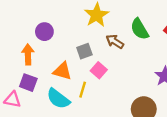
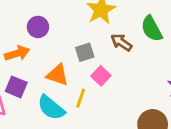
orange arrow: (28, 54) -> (17, 53), turned 72

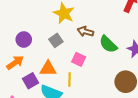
green semicircle: (152, 29) -> (108, 44), moved
gray square: (85, 52) -> (56, 40), moved
purple square: (16, 87) -> (30, 81), moved, turned -35

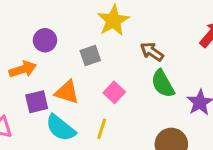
brown arrow: (85, 31) -> (152, 52), moved
yellow line: (70, 80) -> (102, 129), moved

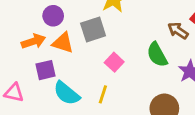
brown arrow: (152, 52) -> (178, 31), moved
gray square: (90, 56) -> (93, 29), size x1.4
orange triangle: (67, 92) -> (63, 43), moved

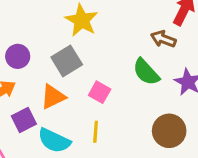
orange triangle: (63, 43) -> (53, 97), moved, turned -30

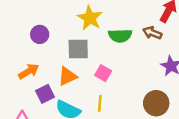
purple circle: (18, 56) -> (40, 34), moved
gray square: (67, 61) -> (78, 49), turned 30
green semicircle: (146, 72) -> (120, 36), moved, turned -50

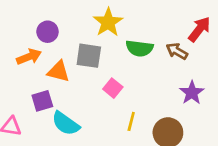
orange arrow: (29, 71) -> (29, 57), moved
orange triangle: (67, 76) -> (58, 71), moved, turned 30
yellow line: (100, 103) -> (131, 121), moved

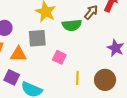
brown arrow: (177, 51) -> (91, 12), moved, turned 112
purple square: (42, 101) -> (12, 77), turned -35

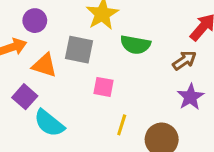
brown arrow: (91, 12) -> (184, 60), moved
pink square: (59, 57) -> (103, 87), turned -32

